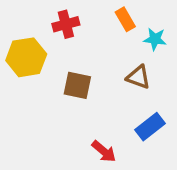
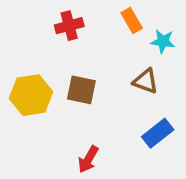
yellow hexagon: (26, 57) -> (31, 95), moved
red arrow: (104, 151) -> (88, 159), moved, turned 80

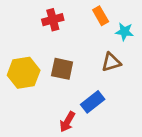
brown triangle: (146, 81) -> (111, 62), turned -36
blue rectangle: (158, 133) -> (93, 102), moved

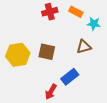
orange rectangle: (101, 16) -> (76, 12), turned -32
red cross: (53, 20) -> (50, 12), moved

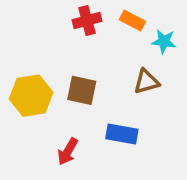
blue rectangle: (70, 77) -> (122, 134), turned 48
red arrow: (51, 92) -> (68, 152), moved

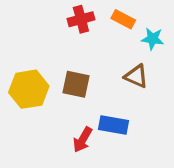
brown triangle: (146, 82) -> (136, 76), turned 40
red arrow: (68, 152) -> (83, 140), moved

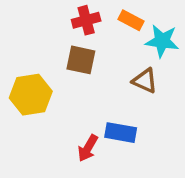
cyan star: (153, 39) -> (162, 41), size x1.4
brown square: (76, 84) -> (81, 60), moved

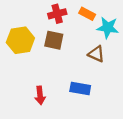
yellow hexagon: (31, 95) -> (20, 40), moved
red arrow: (88, 148) -> (40, 95), moved, turned -36

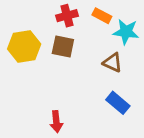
blue rectangle: (80, 88) -> (118, 103), moved, turned 30
red arrow: (40, 95) -> (56, 122), moved

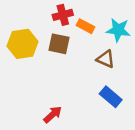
orange rectangle: (102, 16) -> (85, 26), moved
red arrow: (56, 122) -> (53, 114), turned -126

